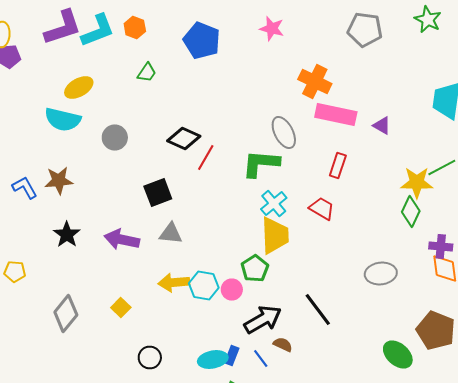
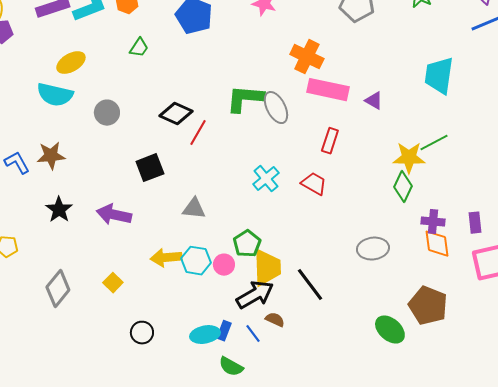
green L-shape: (261, 164) -> (245, 99), moved
gray triangle: (171, 234) -> (194, 209), moved
yellow trapezoid: (275, 236) -> (267, 268), moved

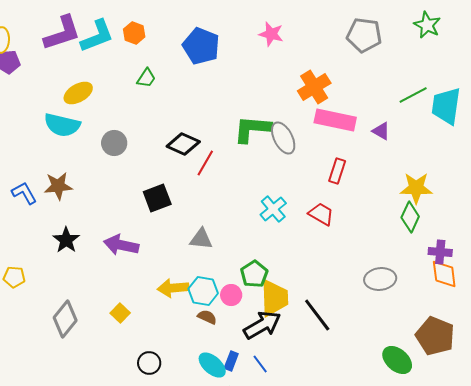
orange cross: (307, 57) -> (314, 87), turned 32
green line: (434, 143) -> (413, 95), moved
brown semicircle: (275, 320) -> (207, 317), moved
cyan ellipse: (205, 335) -> (212, 365), turned 52

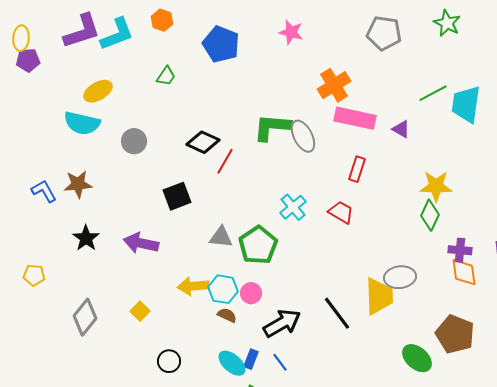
orange hexagon: (134, 33) -> (162, 20), moved
green pentagon: (254, 274) -> (258, 245), moved, size x1.4
yellow trapezoid: (274, 298) -> (379, 296), moved

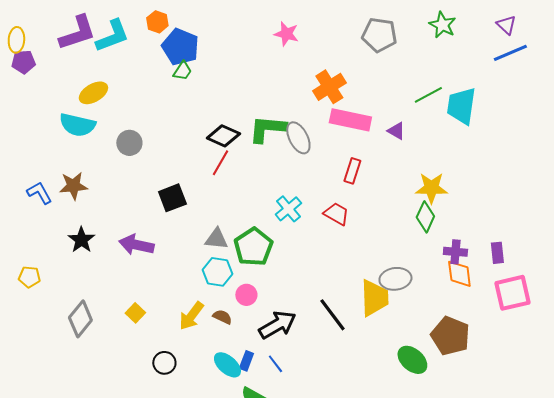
blue pentagon: (221, 44) -> (180, 47), moved
green trapezoid: (166, 76) -> (182, 71), moved
black diamond: (203, 142) -> (223, 136), moved
yellow arrow: (193, 286) -> (191, 316), moved, turned -48
cyan hexagon: (223, 289) -> (217, 272), moved

